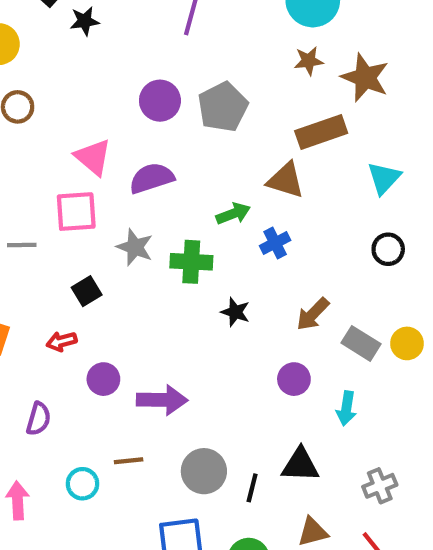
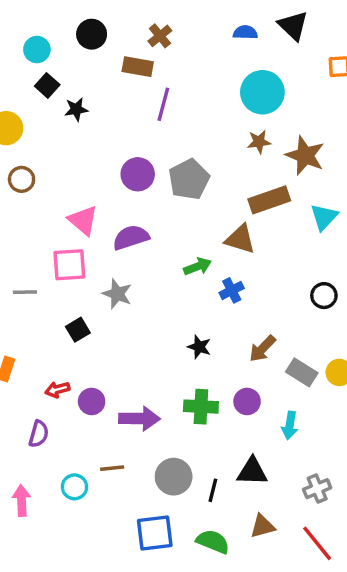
cyan triangle: (384, 178) -> (324, 217), moved
green cross: (191, 262) -> (201, 407), moved
red arrow: (62, 341) -> (57, 390), moved

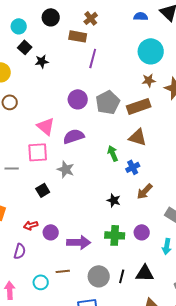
brown rectangle: (269, 200) -> (139, 106), moved
green arrow: (198, 267) -> (113, 153), turned -91
brown arrow: (262, 349) -> (145, 191), moved
black line: (213, 490) -> (122, 276), moved

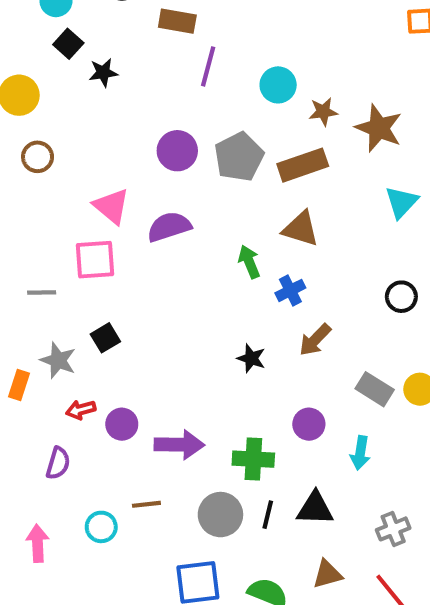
cyan circle: (151, 51) -> (278, 85), moved, size x0.7
gray star: (66, 169) -> (58, 360), moved
green cross: (115, 235) -> (253, 459), moved

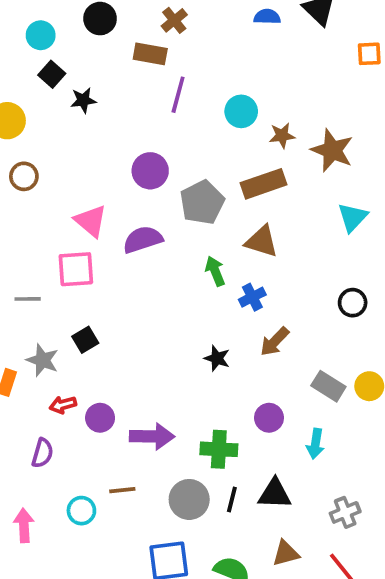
gray pentagon: (239, 157) -> (202, 202), moved

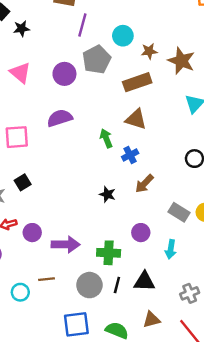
gray pentagon: (202, 202) -> (97, 60), moved
pink triangle: (91, 221) -> (20, 73), moved

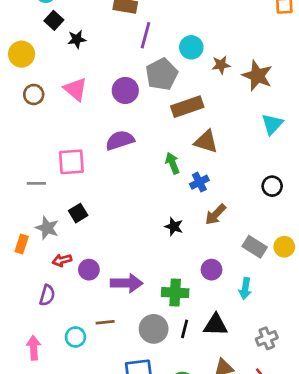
brown rectangle: (137, 82) -> (187, 107), moved

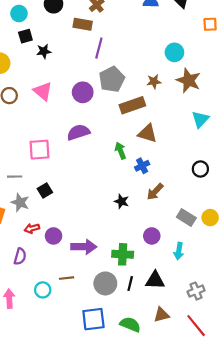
black square: (54, 20) -> (25, 36), turned 32
cyan circle: (191, 47) -> (174, 52), moved
brown star: (221, 65) -> (154, 82), moved
gray line: (36, 183) -> (15, 177), moved

